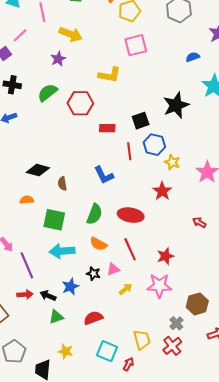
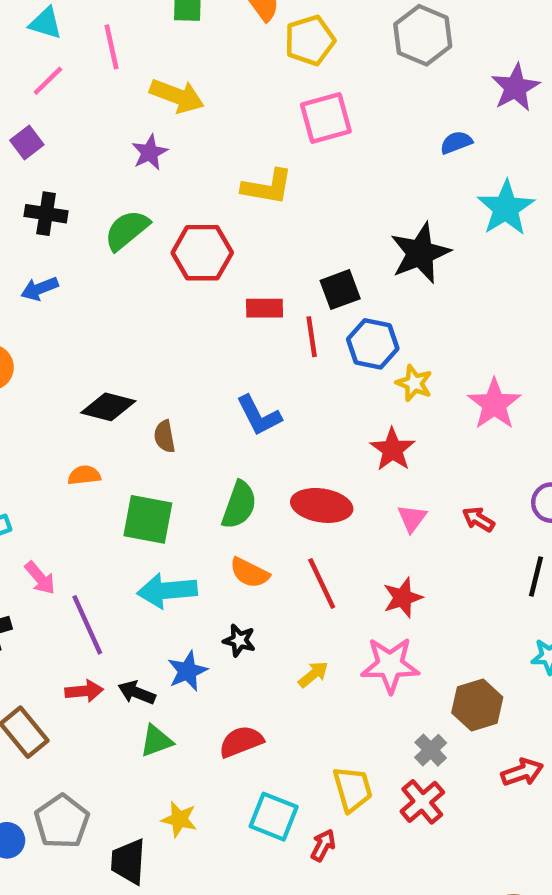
pink line: (20, 35) -> (48, 81), moved
red line: (129, 151) -> (312, 337), moved
pink triangle: (113, 269) -> (412, 518), moved, turned -32

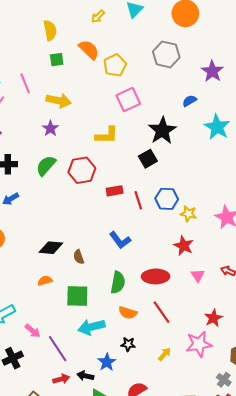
black star: (420, 253) -> (162, 131), moved
black square: (340, 290) -> (148, 159), moved
red star: (403, 598) -> (213, 318), moved

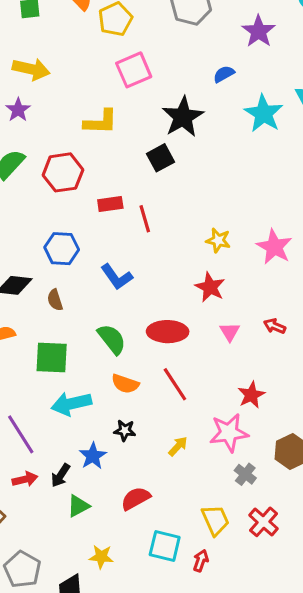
blue hexagon: (167, 199) -> (62, 249), moved
green semicircle: (118, 282) -> (112, 339), turned -50
black arrow: (85, 376) -> (61, 475), turned -70
gray cross: (224, 380) -> (245, 474), moved

